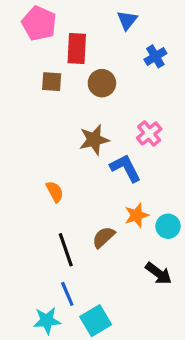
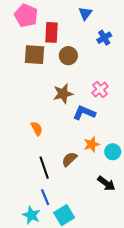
brown square: (52, 82) -> (35, 55), size x1.5
blue L-shape: (126, 168) -> (84, 113), turned -40
cyan star: (47, 321) -> (31, 215), turned 30

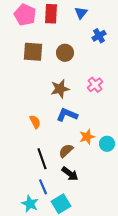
red rectangle: (51, 32) -> (51, 14), moved
blue L-shape: (84, 113) -> (67, 115), moved
black arrow: (106, 183) -> (70, 174), moved

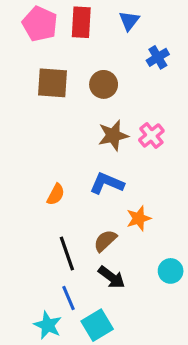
brown star: (60, 89) -> (113, 135), moved
orange semicircle: (35, 122) -> (56, 194), turned 56
cyan circle: (107, 144) -> (171, 271), moved

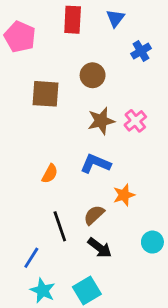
pink pentagon: (40, 24) -> (20, 37), moved
brown square: (53, 83) -> (46, 94), moved
blue line: (68, 298) -> (31, 258), moved, turned 55

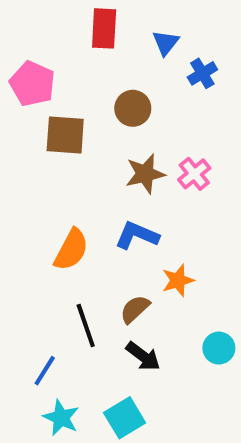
blue triangle: (115, 18) -> (166, 43), moved
pink pentagon: (20, 37) -> (32, 84), moved
orange semicircle: (50, 174) -> (71, 250), size x1.5

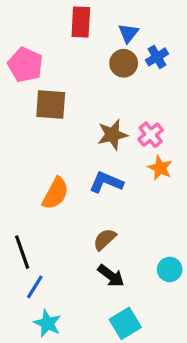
brown circle: (133, 108) -> (124, 63), moved
orange star: (178, 280) -> (160, 168), moved, turned -30
black line: (86, 326) -> (22, 252), moved
cyan square: (125, 418) -> (125, 323), moved

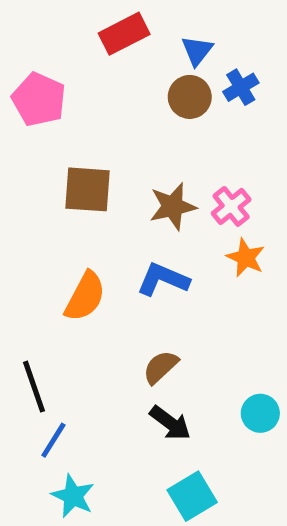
red rectangle: (81, 22) -> (124, 34), turned 60
brown square: (51, 104) -> (88, 189), moved

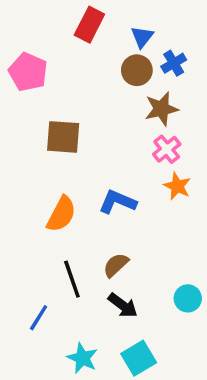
red rectangle: (124, 34) -> (89, 25), turned -36
brown star: (173, 206) -> (161, 109), moved
black line: (34, 387) -> (72, 279), moved
cyan star: (73, 496) -> (82, 358), moved

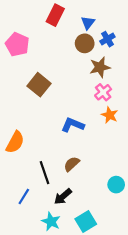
brown square: (63, 137) -> (39, 85), turned 35
orange semicircle: (61, 214) -> (15, 142), moved
black arrow: (123, 305) -> (63, 197), moved, turned 102

